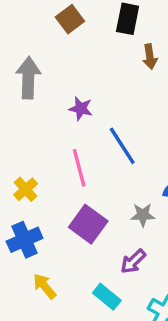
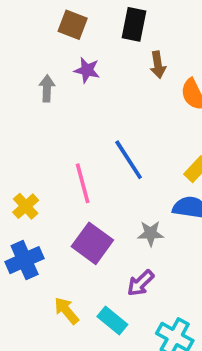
brown square: (70, 19) -> (73, 25), turned -32
gray arrow: (28, 78) -> (47, 88), moved, size x0.6
purple star: (81, 109) -> (87, 70), moved
yellow arrow: (45, 286) -> (66, 311), moved

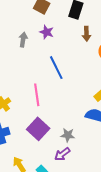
blue line: (129, 160) -> (56, 68), moved
gray star: (151, 233) -> (68, 135), moved

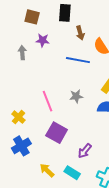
blue line: (56, 68) -> (78, 60), moved, turned -40
gray star: (68, 135) -> (76, 96), moved

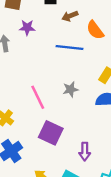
brown arrow: (80, 33) -> (70, 16), turned 88
purple arrow: (85, 151) -> (85, 152), turned -35

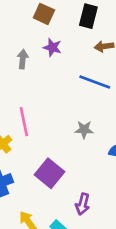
pink line: (38, 97) -> (24, 122), moved

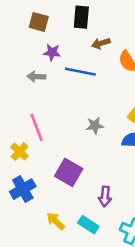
gray arrow: (23, 59) -> (36, 77), moved, turned -84
blue line: (95, 82) -> (80, 72), moved

